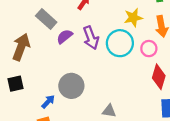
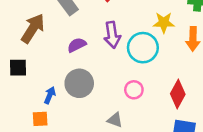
purple semicircle: (65, 36) -> (77, 45), moved
pink circle: (149, 49) -> (134, 90), moved
blue arrow: (48, 102) -> (50, 95), turned -32

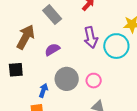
purple semicircle: (77, 45) -> (52, 50), moved
pink circle: (134, 90) -> (94, 81), moved

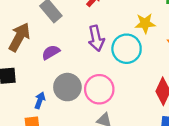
pink circle: (94, 81) -> (99, 89), size x1.6

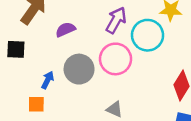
purple arrow: (96, 38) -> (116, 20), turned -145
pink circle: (99, 89) -> (116, 59), moved

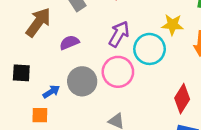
black square: (16, 49) -> (21, 73), moved
blue arrow: (48, 80) -> (51, 92), turned 30

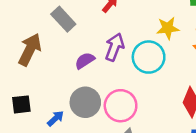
purple semicircle: (69, 42) -> (85, 61), moved
pink circle: (118, 72) -> (121, 106), moved

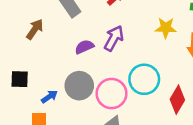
brown arrow: (30, 50) -> (35, 29), size x0.7
cyan circle: (149, 57) -> (144, 79), moved

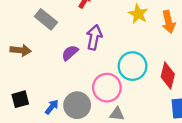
yellow star: (166, 28) -> (138, 14), turned -30
brown arrow: (35, 29) -> (21, 50), turned 78
gray circle: (79, 86) -> (77, 105), moved

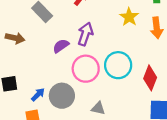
pink circle: (107, 88) -> (86, 69), moved

